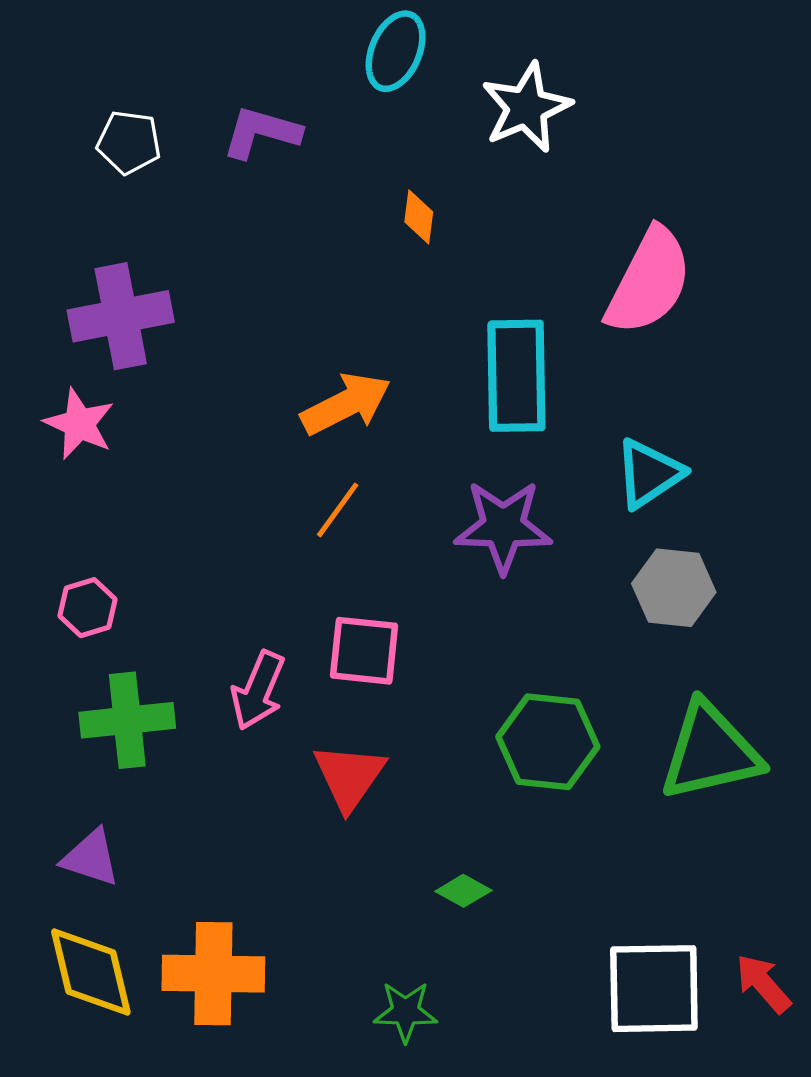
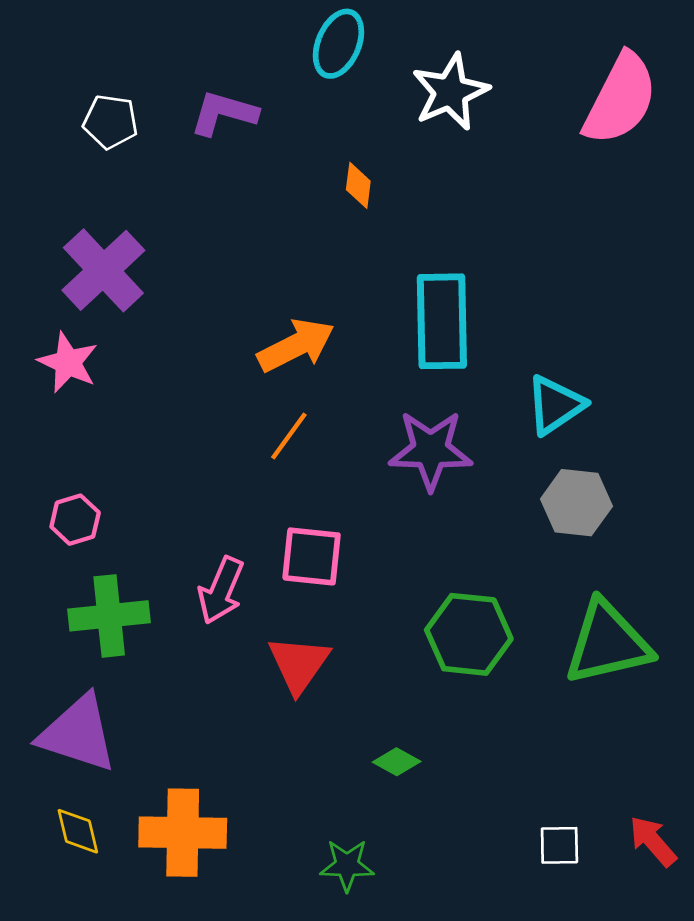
pink semicircle: (649, 281) -> (620, 99), moved
purple cross: (121, 316) -> (103, 270), turned -32
purple triangle: (91, 858) -> (78, 733), size x1.6
yellow diamond: (91, 972) -> (78, 831), size x0.6
white square: (654, 989) -> (559, 845), size x0.5

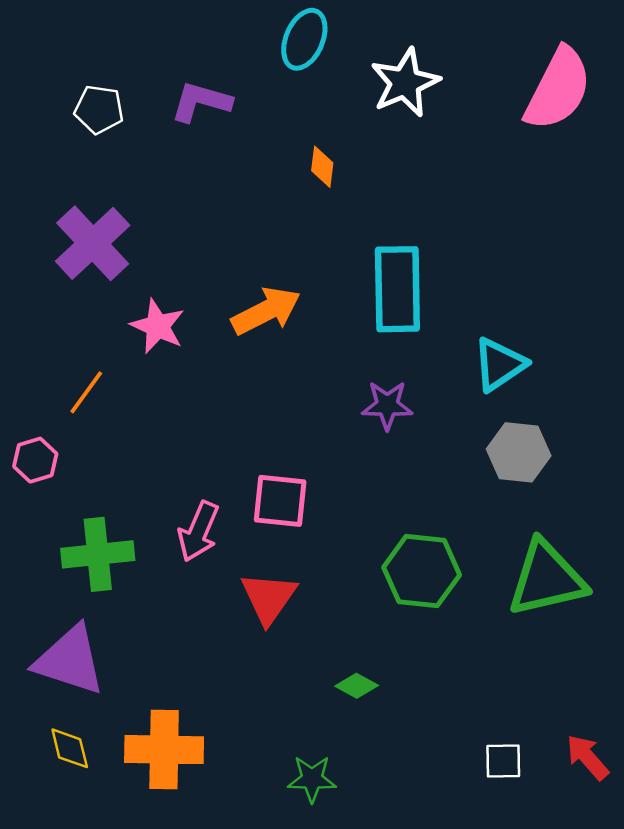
pink star: (68, 362) -> (158, 326), moved
orange line: (289, 436) -> (86, 392), moved
purple star: (431, 450) -> (387, 405), size x0.7
pink hexagon: (75, 520) -> (35, 460), moved

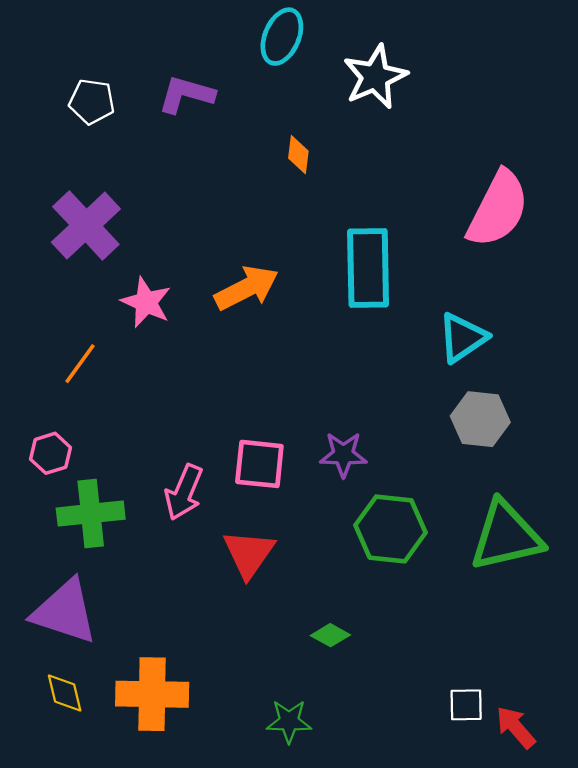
pink semicircle: (558, 89) -> (498, 209), moved
purple star: (387, 405) -> (343, 455), moved
pink hexagon: (35, 460) -> (51, 453), moved
red arrow: (587, 757) -> (516, 727), moved

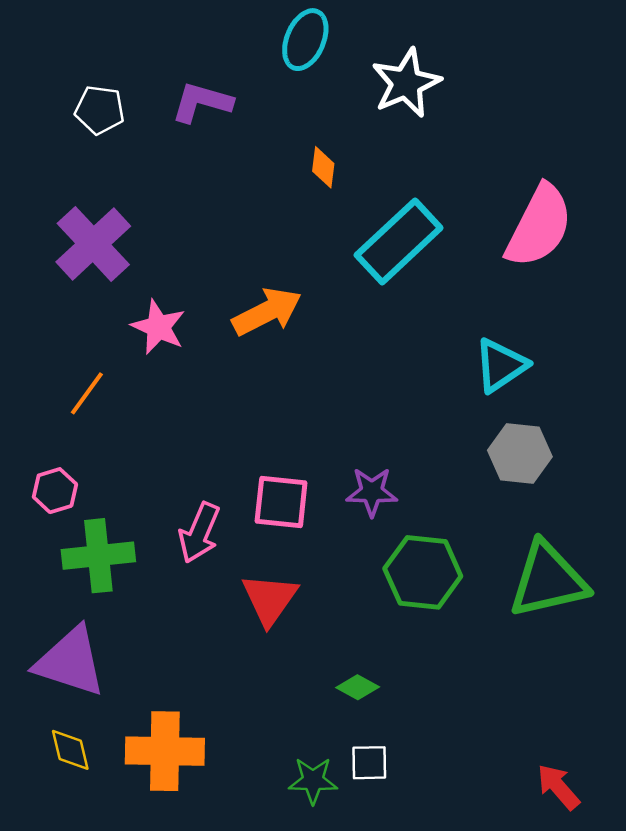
cyan rectangle: (368, 268) -> (399, 241), moved, turned 48
white square: (466, 705) -> (369, 763), moved

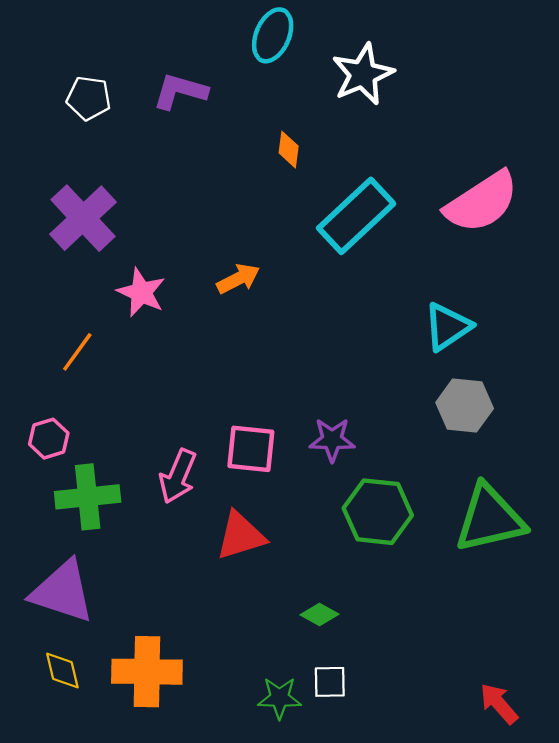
pink semicircle: (539, 226) -> (482, 202), turned 30
orange arrow: (267, 312) -> (238, 279), size x0.7
red triangle: (270, 599) -> (241, 536), turned 38

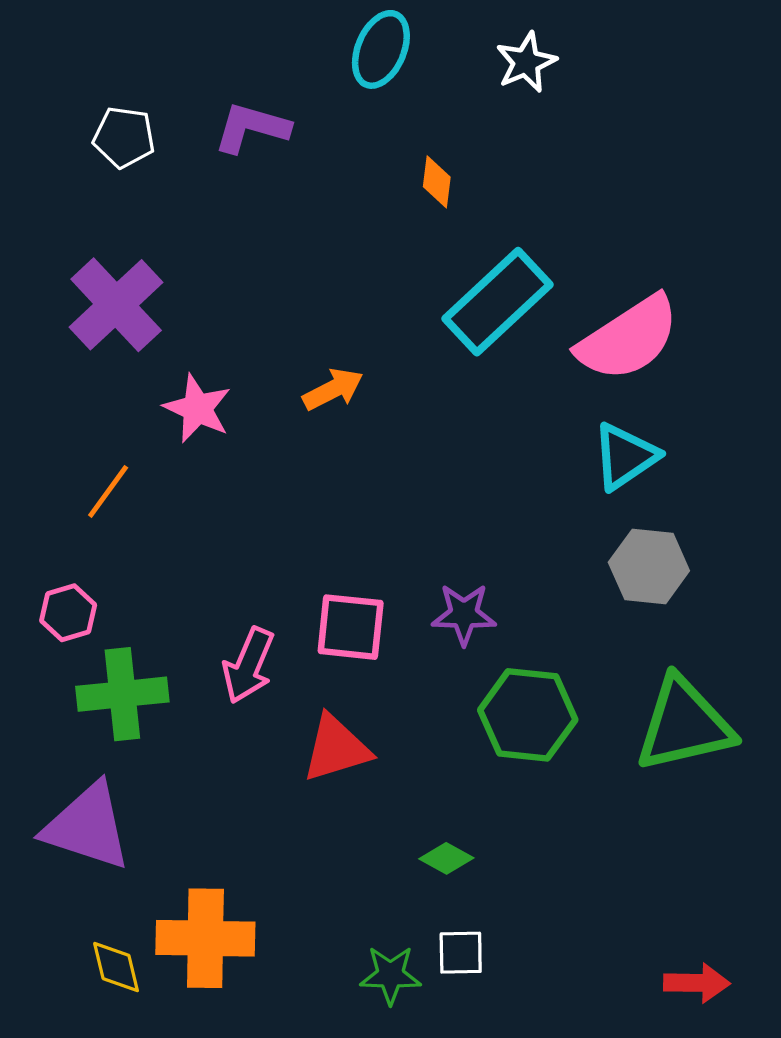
white star: (363, 74) -> (526, 62), moved, size x0.7
orange diamond: (289, 150) -> (437, 182), moved
pink semicircle: (482, 202) -> (628, 338), moved
yellow diamond: (62, 671) -> (116, 967), moved
red arrow: (499, 704) -> (697, 983), turned 132

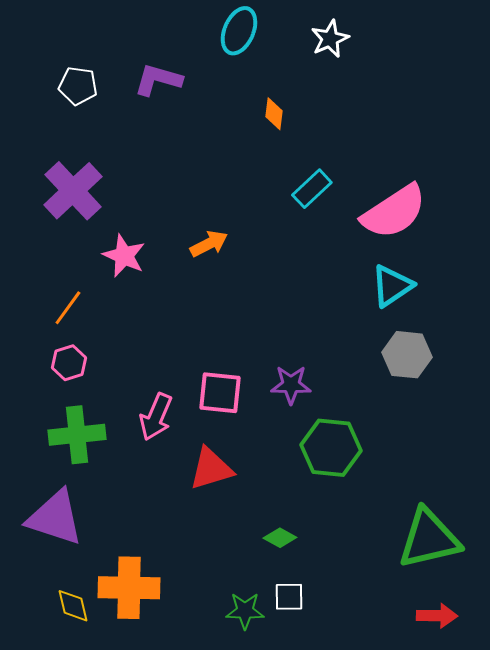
cyan rectangle: (497, 302) -> (312, 189), size x0.6
pink hexagon: (68, 613) -> (69, 363), moved
green triangle: (684, 724) -> (429, 539), moved

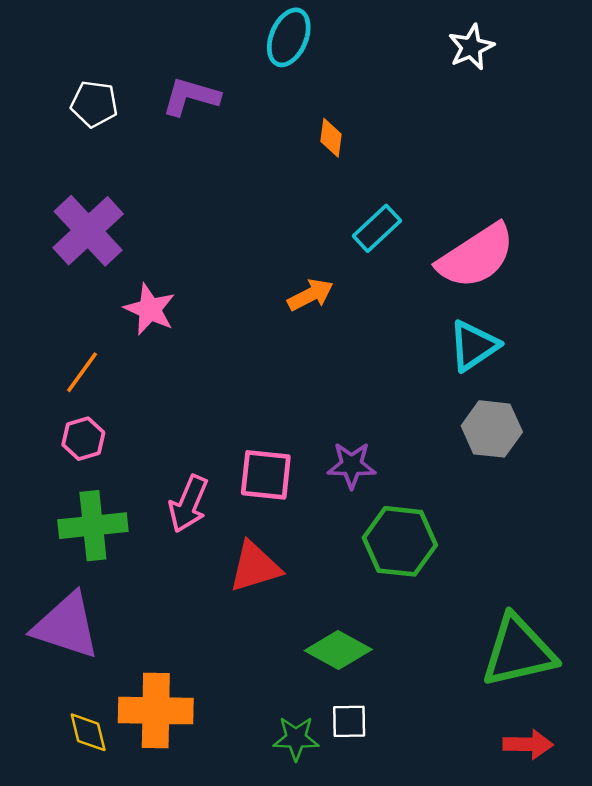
white star: (330, 39) -> (471, 47), moved
orange arrow: (209, 244) -> (310, 295), moved
green diamond: (280, 538) -> (338, 650), size x1.6

